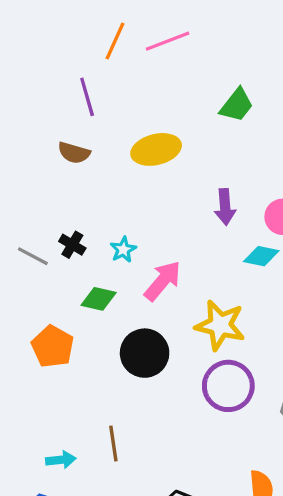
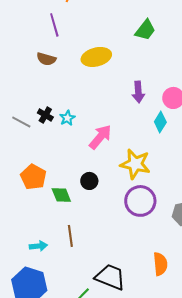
cyan star: (123, 250) -> (67, 118), moved
cyan diamond: (261, 256) -> (160, 122), turned -70
green diamond: (99, 299) -> (61, 195), moved, turned 55
black circle: (145, 353) -> (89, 181), size x0.6

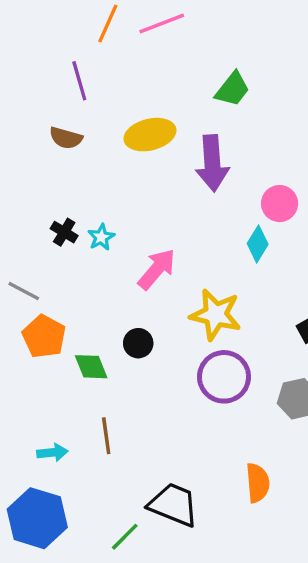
purple arrow: (138, 92) -> (212, 163), moved, size x1.5
gray line: (21, 122) -> (24, 291), moved

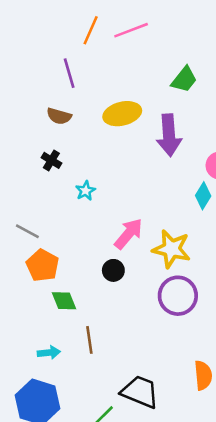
black cross: (64, 232) -> (51, 160), moved
pink arrow: (157, 269) -> (129, 234), moved
green diamond: (91, 367) -> (64, 301), moved

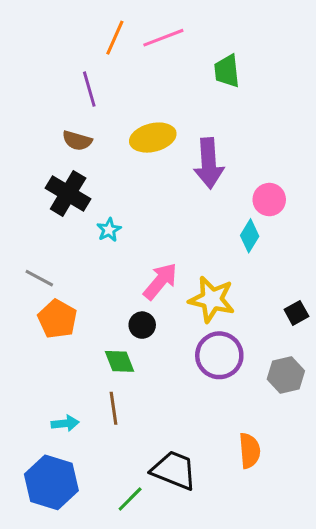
green trapezoid: (184, 80) -> (227, 71), moved, turned 136
black cross: (51, 160) -> (68, 193), size x1.8
green diamond: (64, 301) -> (119, 361), moved

